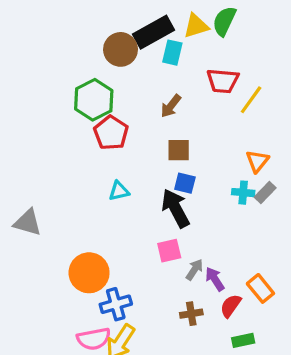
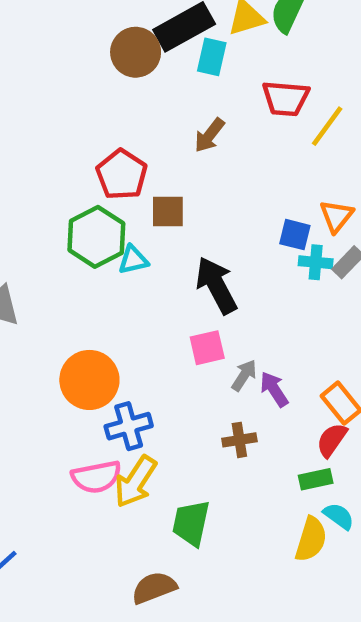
green hexagon: (94, 100) -> (96, 237), moved
brown square: (179, 150) -> (168, 211), moved
blue square: (185, 183) -> (295, 235), moved
red semicircle: (231, 306) -> (332, 440), moved

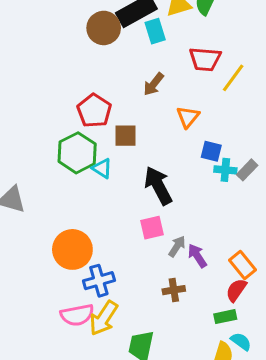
cyan rectangle: (212, 57) -> (155, 31), turned -30
orange triangle: (336, 216) -> (188, 117), moved
cyan triangle: (133, 260) -> (102, 168), turned 45

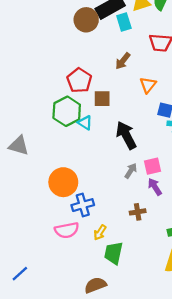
pink square: (152, 228) -> (152, 166), moved
gray arrow: (177, 246) -> (131, 171), moved
yellow arrow: (104, 318) -> (100, 232), moved, size x0.6

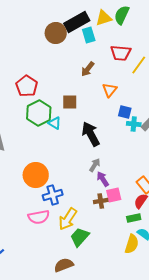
red pentagon: (79, 80) -> (27, 86), moved
pink square: (152, 166) -> (114, 195), moved
purple arrow: (155, 187) -> (103, 179), moved
yellow arrow: (100, 232) -> (68, 219), size x1.6
green trapezoid: (114, 253) -> (80, 237), turned 30

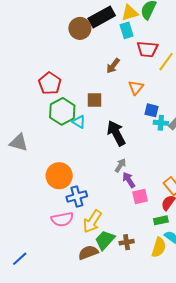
cyan rectangle: (89, 35) -> (127, 30), moved
brown cross: (101, 201) -> (127, 242), moved
brown semicircle: (64, 265) -> (88, 253), moved

